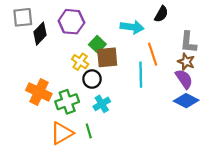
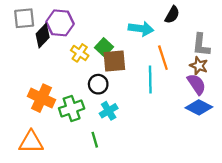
purple hexagon: (71, 22) -> (60, 23), moved
yellow cross: (80, 62) -> (80, 53), moved
orange triangle: (62, 133) -> (31, 142), moved, turned 30

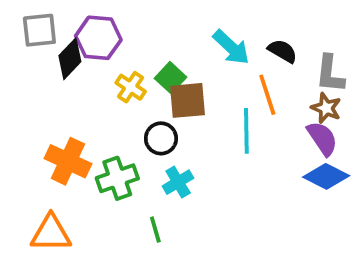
black semicircle: (172, 15) -> (282, 51), moved, turned -90
cyan arrow: (141, 29) -> (231, 47), turned 35

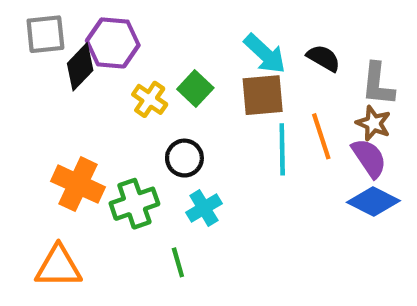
orange line: (267, 95) -> (321, 136), moved
brown square: (188, 100) -> (263, 95), moved

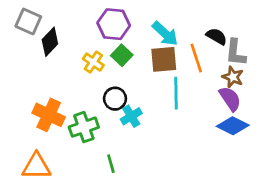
gray square: (45, 34) -> (28, 21), turned 30
purple hexagon: (113, 43) -> (114, 24), moved
black semicircle: (323, 58) -> (217, 36), moved
orange line: (321, 136) -> (196, 58), moved
cyan cross: (204, 208) -> (131, 116), moved

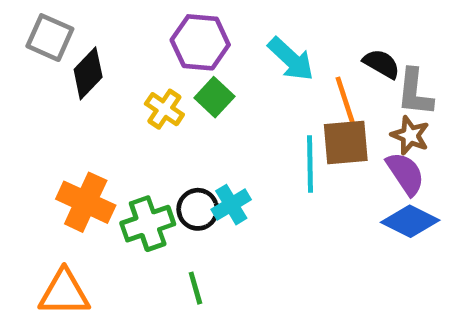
brown square: (164, 59) -> (346, 143), moved
black circle: (115, 99) -> (198, 209), moved

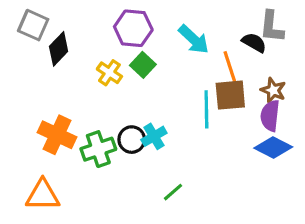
gray L-shape: (415, 92) -> (272, 27), moved
purple semicircle: (405, 174) -> (270, 116), turned -140
green line: (195, 288) -> (173, 192), moved, turned 65

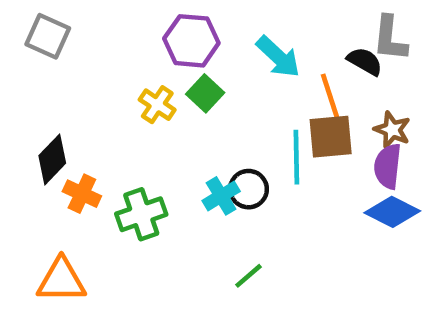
black diamond: (59, 49) -> (52, 159), moved
orange cross: (57, 135) -> (82, 194), size x0.7
black circle: (132, 140) -> (248, 189), moved

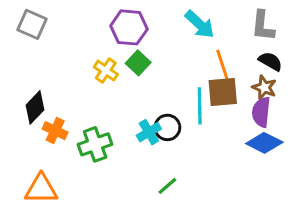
cyan arrow: (278, 57) -> (200, 24), moved
black semicircle: (365, 61) -> (270, 61), moved

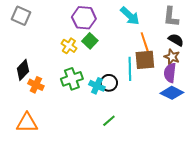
cyan cross: (149, 132) -> (97, 86), turned -35
green cross: (95, 144) -> (72, 79), moved

